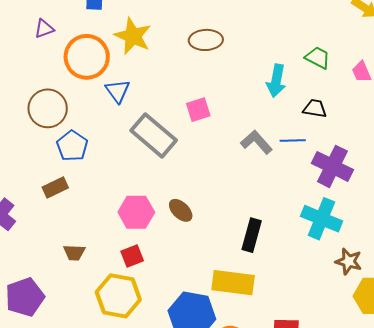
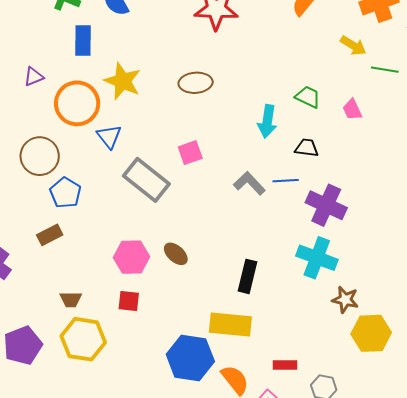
red square: (132, 256) -> (129, 301), turned 30
yellow hexagon: (118, 296) -> (83, 339), moved

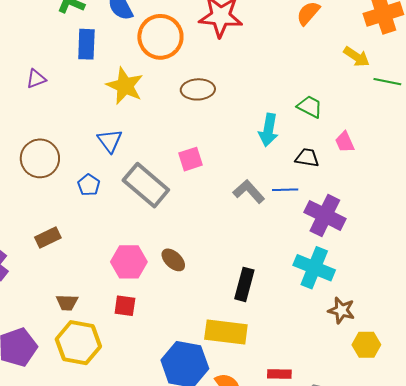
orange circle: (77, 103) -> (160, 37), moved
pink trapezoid: (352, 110) -> (345, 142), moved
blue pentagon: (65, 193) -> (89, 185), moved, size x0.7
yellow hexagon: (371, 333) -> (366, 345), size x0.7

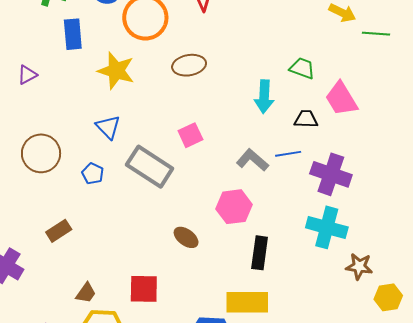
pink trapezoid: (345, 142) -> (341, 99), size x1.6
pink hexagon: (129, 262) -> (234, 207), moved
brown trapezoid: (67, 302) -> (86, 293), turned -50
red square: (125, 306) -> (144, 289), size x1.4

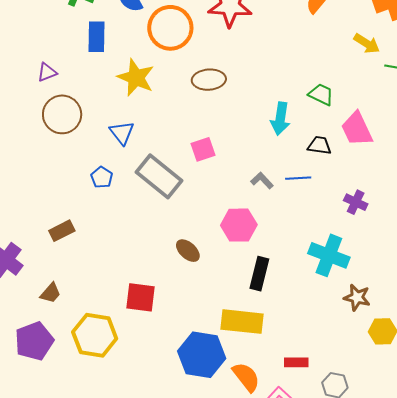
brown circle: (41, 153) -> (62, 114), moved
gray L-shape: (252, 160) -> (262, 181), size x0.7
purple cross: (331, 174) -> (356, 202), moved, size x0.6
brown trapezoid: (86, 293) -> (51, 293), moved

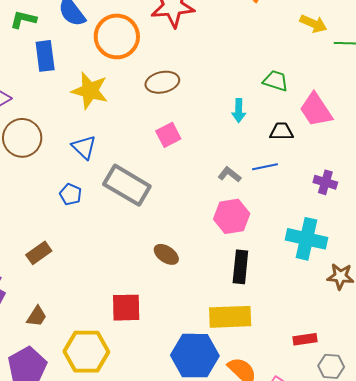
cyan arrow: (280, 119) -> (239, 111), size x0.7
pink square: (203, 149) -> (168, 135), moved
pink hexagon: (239, 225) -> (232, 216), moved
red rectangle: (296, 362) -> (305, 339), moved

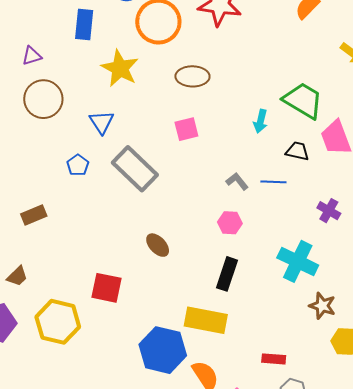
green trapezoid: (276, 81) -> (303, 100), size x1.6
pink hexagon: (232, 216) -> (230, 223), size x0.7

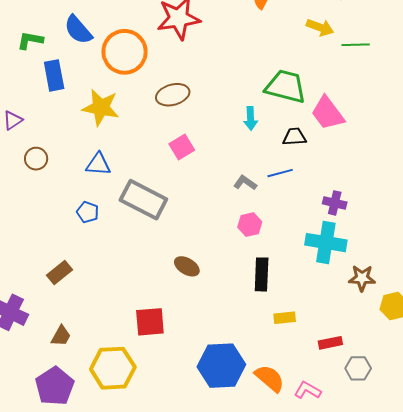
brown circle: (43, 99) -> (36, 159), size x0.6
blue triangle: (102, 122) -> (98, 164), turned -36
purple cross: (329, 211) -> (335, 203), moved
yellow rectangle: (206, 320) -> (285, 318), moved, size x0.5

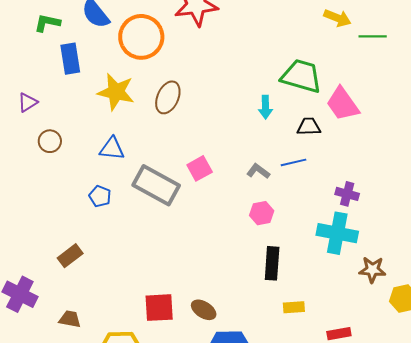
brown ellipse: (173, 95) -> (168, 97), moved, turned -52
pink square: (182, 147) -> (200, 168), moved
brown ellipse: (187, 266) -> (204, 310), moved
brown trapezoid: (61, 336) -> (70, 319), turned -110

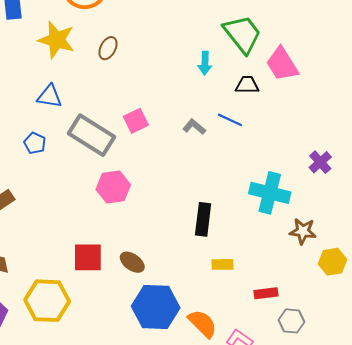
green trapezoid: (301, 76) -> (242, 34), turned 33
brown ellipse: (168, 97) -> (108, 48), size x0.7
blue line: (293, 162) -> (230, 120), turned 35
purple cross: (347, 194) -> (320, 162), moved, turned 30
pink hexagon: (262, 213) -> (113, 187), moved, size x1.4

